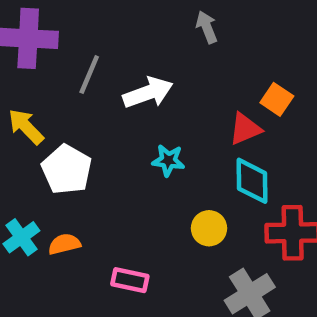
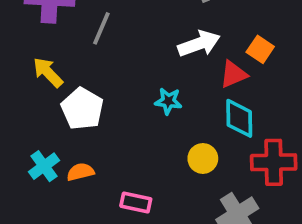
white arrow: (148, 93) -> (199, 44), moved

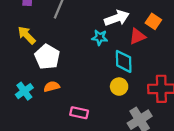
cyan star: (168, 101) -> (100, 37), moved
cyan diamond: (239, 118) -> (124, 61), moved
orange semicircle: (80, 172) -> (52, 87), moved

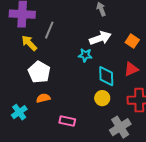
yellow arrow: (27, 35) -> (29, 43), moved
red triangle: (137, 36) -> (131, 69), moved
cyan cross: (24, 91) -> (19, 112), moved

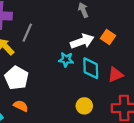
orange square: (132, 41) -> (108, 37), moved
cyan diamond: (106, 76) -> (91, 68), moved
orange semicircle: (43, 98) -> (21, 106), turned 40

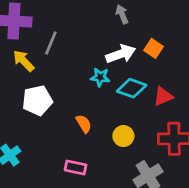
cyan diamond: (91, 68) -> (132, 88), turned -70
white pentagon: (16, 78) -> (37, 100), turned 30
orange semicircle: (21, 106) -> (84, 124), moved, turned 32

